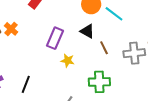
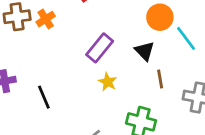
black line: (26, 84) -> (44, 97), turned -60

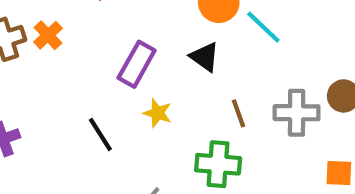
brown line: (160, 79) -> (238, 113), moved
black line: (44, 97) -> (100, 134), moved

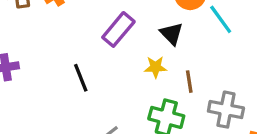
yellow star: (158, 113) -> (155, 67), moved, turned -30
gray cross: (297, 113) -> (226, 110), moved

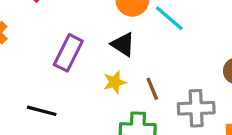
black line: (81, 78) -> (42, 111), turned -40

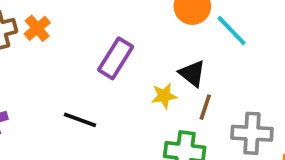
black triangle: (123, 44) -> (192, 73), moved
brown line: (152, 89) -> (205, 107), turned 35

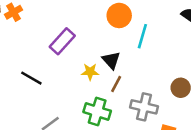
cyan line: (232, 31) -> (142, 36), turned 50

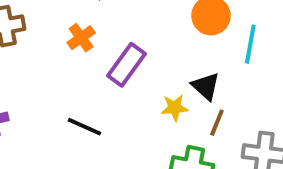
orange cross: (14, 12) -> (81, 38), moved

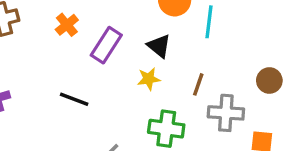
black triangle: (206, 86) -> (159, 46), moved
brown line: (217, 123) -> (198, 84), moved

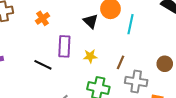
purple rectangle: (106, 45) -> (64, 46), moved, turned -35
black triangle: (159, 46) -> (91, 21), moved

